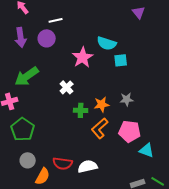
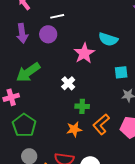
cyan square: (121, 60) -> (121, 72), moved
orange star: (102, 104) -> (74, 129), moved

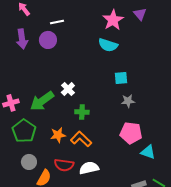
pink star: (84, 53) -> (113, 20), moved
green arrow: (28, 72) -> (42, 101), moved
orange L-shape: (101, 124) -> (81, 139), moved, turned 85
orange star: (74, 129) -> (58, 135), moved

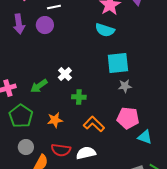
cyan square: (121, 78) -> (118, 63), size x1.6
green arrow: (42, 101) -> (39, 86), size x0.7
orange L-shape: (81, 139) -> (94, 124), moved

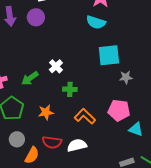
gray star: (125, 86) -> (126, 77), moved

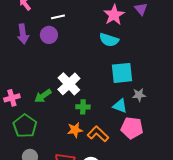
white cross: (56, 66) -> (69, 84), size x1.6
orange star: (46, 112) -> (75, 130), moved
cyan triangle: (136, 129) -> (120, 106), moved

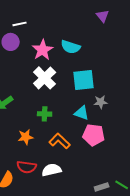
pink star: (114, 15) -> (43, 50), moved
white cross: (69, 84) -> (45, 78), moved
orange star: (75, 130) -> (26, 137), moved

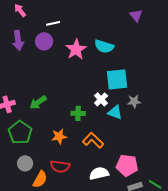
white cross: (45, 78) -> (101, 99), moved, size x0.6
pink pentagon: (94, 135) -> (127, 165), moved
white semicircle: (52, 170) -> (99, 173), moved

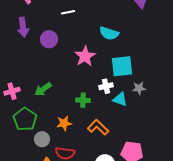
white line: (53, 23) -> (68, 12), moved
purple circle: (44, 41) -> (49, 39), moved
pink star: (76, 49) -> (85, 56), moved
white cross: (101, 99) -> (106, 86), turned 32
gray circle: (25, 163) -> (42, 139), moved

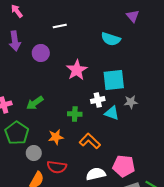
cyan semicircle: (109, 33) -> (111, 39), moved

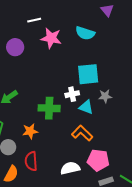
pink star: (77, 70) -> (51, 38), moved, turned -30
green cross: (75, 114) -> (49, 108), size x1.5
orange L-shape: (90, 141) -> (82, 133), moved
red semicircle: (57, 167) -> (31, 161), turned 78

